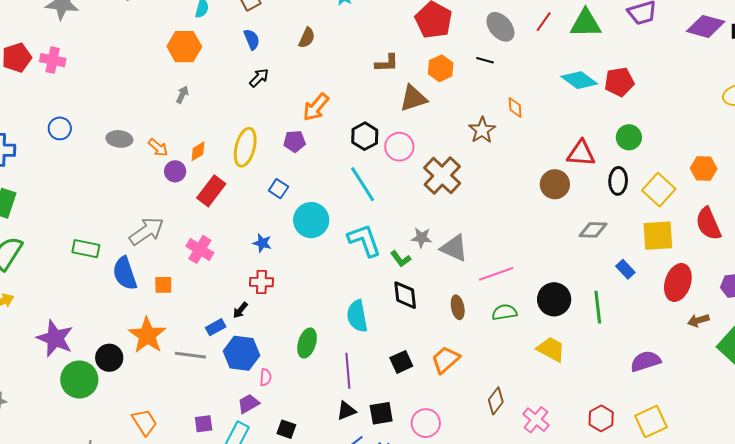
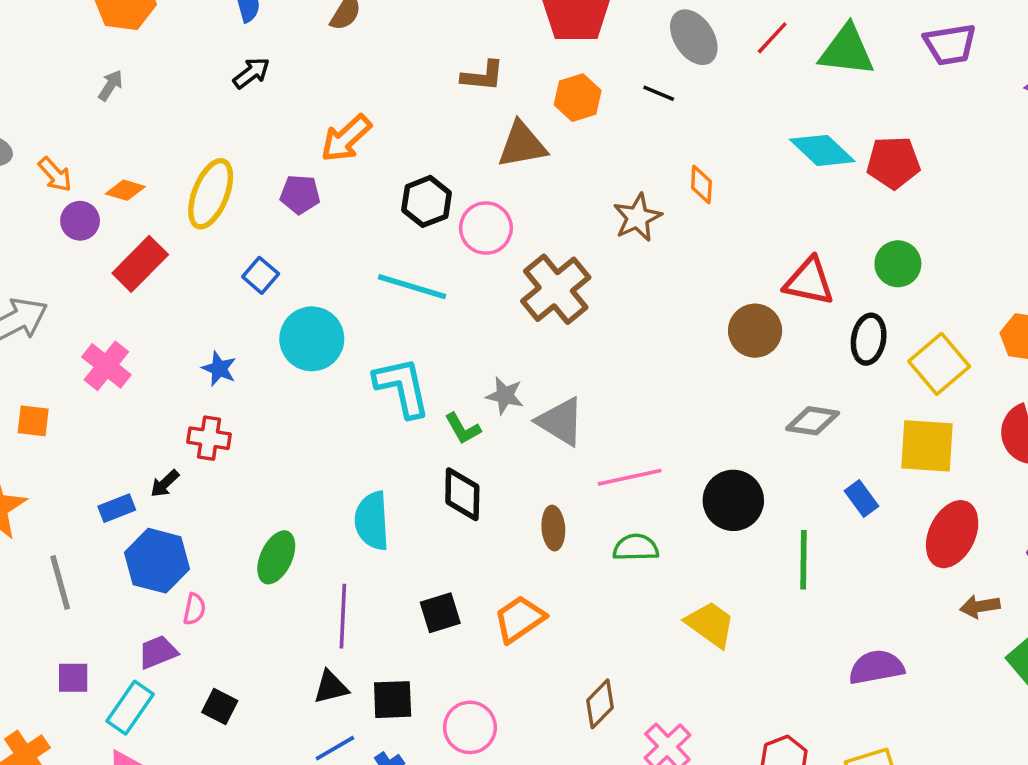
orange diamond: (198, 151) -> (125, 190), turned 40
cyan line: (363, 184) -> (412, 287), turned -48
black circle: (554, 299) -> (733, 500), moved
gray line: (190, 355) -> (60, 582), moved, turned 60

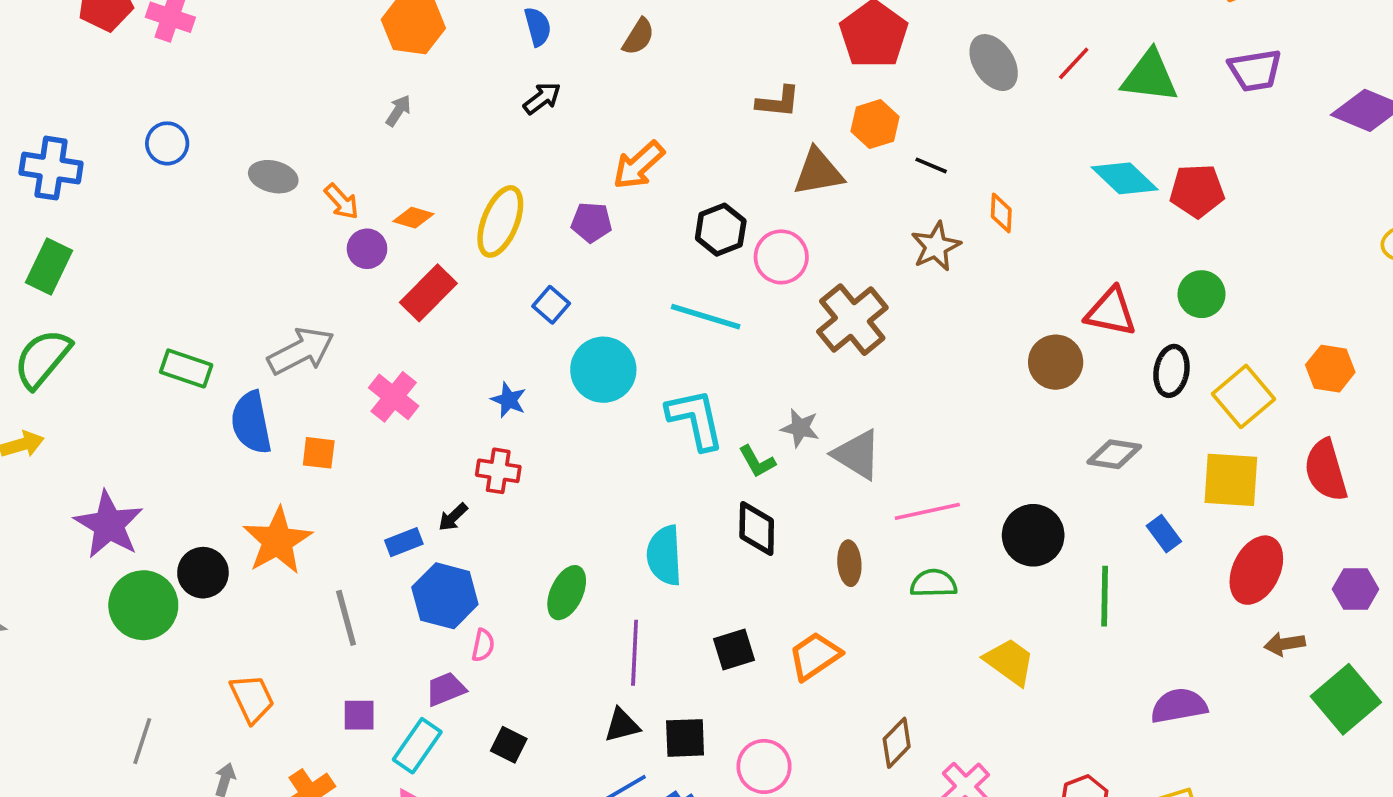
black line: (659, 93) -> (931, 165), moved

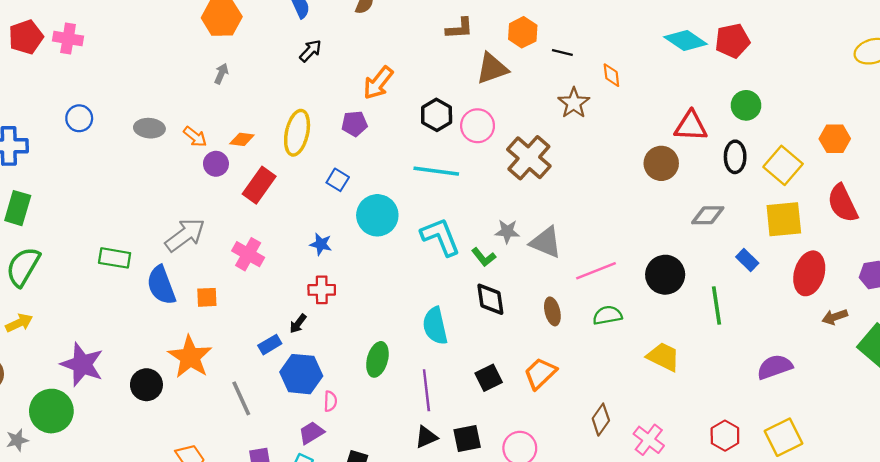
green circle: (143, 605) -> (51, 411), moved

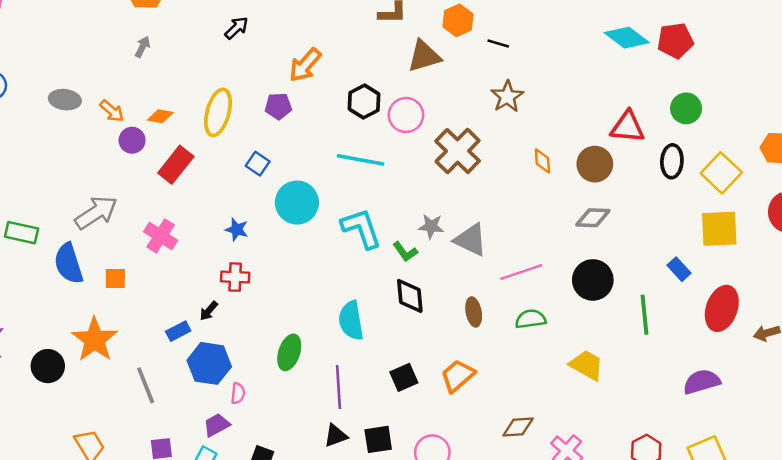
orange diamond: (611, 75) -> (542, 161), moved
gray diamond: (708, 215) -> (593, 218), moved
red ellipse: (809, 273) -> (722, 308), moved
brown diamond: (601, 420) -> (518, 427), turned 48

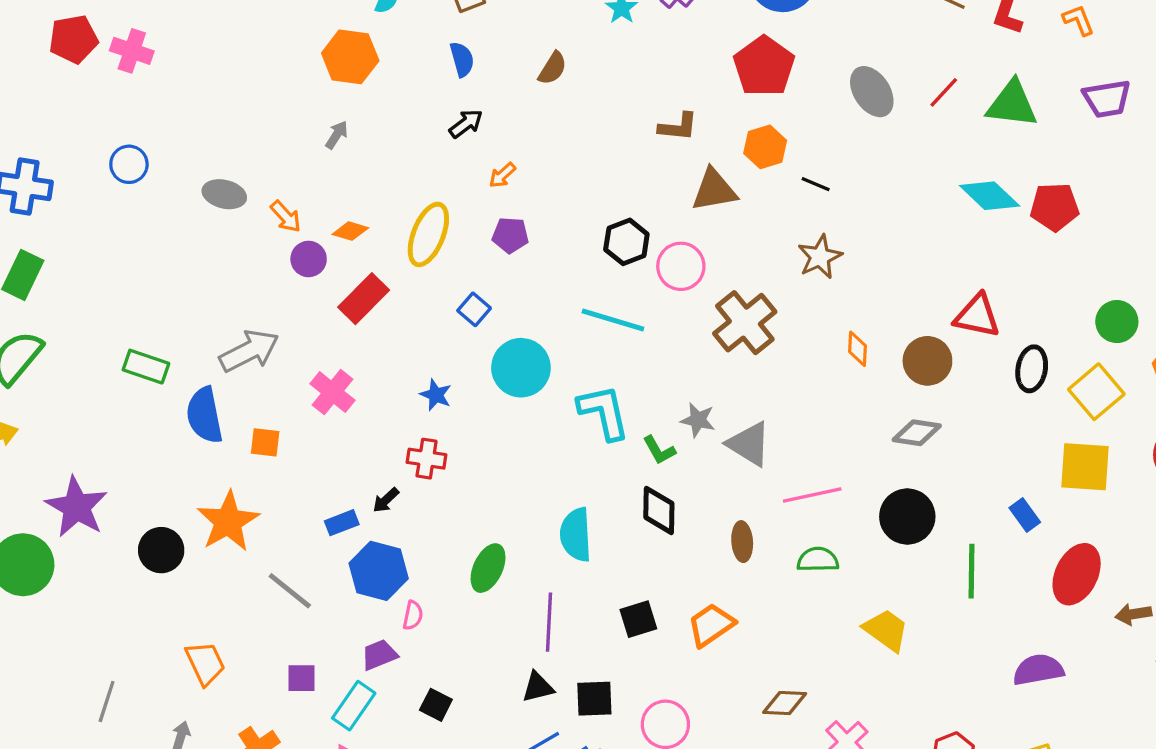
orange arrow: (305, 65) -> (502, 175), moved, size x0.6
green circle: (686, 108) -> (1117, 322), moved
gray line: (146, 385) -> (290, 591), turned -36

